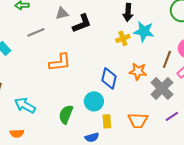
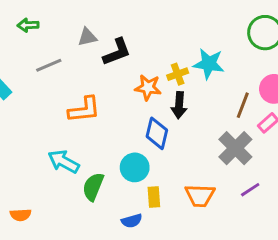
black arrow: (128, 12) -> (179, 105), moved
orange star: (138, 71) -> (148, 87), moved
cyan arrow: (25, 105) -> (64, 162), moved

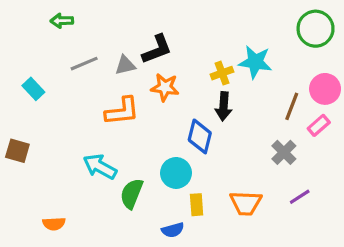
gray triangle: (87, 37) -> (125, 65), moved
orange star: (148, 87) -> (165, 87), moved
gray cross: (235, 148) -> (284, 152), size x0.7

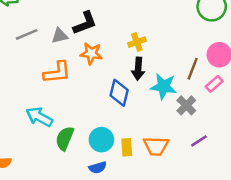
cyan star: (255, 62) -> (164, 86), moved
cyan circle: (176, 173) -> (101, 140), moved
yellow rectangle: (197, 205) -> (127, 147), moved

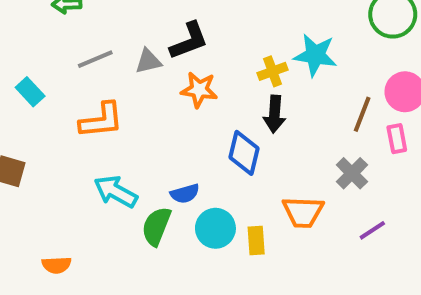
orange L-shape: (57, 72) -> (101, 120), moved
pink rectangle: (214, 84) -> (397, 139), turned -60
cyan star: (164, 86) -> (315, 55), moved
orange trapezoid: (156, 146) -> (303, 212), moved
blue semicircle: (98, 168) -> (185, 194), moved

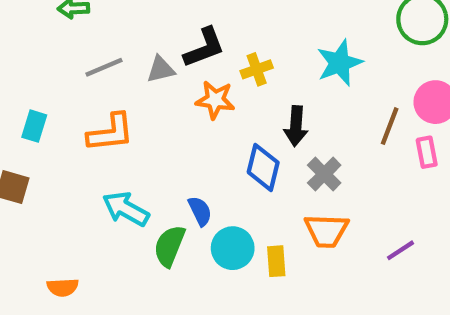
cyan star: (315, 55) -> (339, 63), turned -30
yellow cross: (273, 71) -> (257, 69), moved
cyan rectangle: (30, 92) -> (34, 126), moved, turned 60
gray cross: (352, 173) -> (324, 174), moved
blue semicircle: (185, 194) -> (200, 211), turned -100

